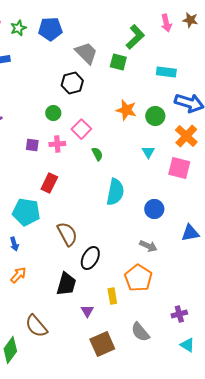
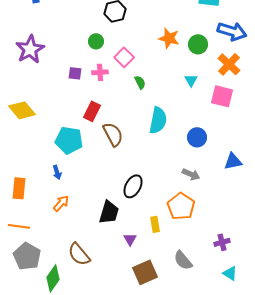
brown semicircle: (67, 234) -> (113, 134), moved

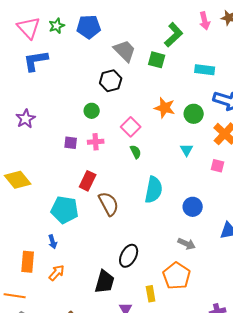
purple star: (30, 49) -> (26, 119), size x0.7
pink square: (124, 57) -> (131, 127), moved
pink square: (222, 96) -> (218, 166), size x0.6
orange rectangle: (19, 188) -> (28, 262), moved

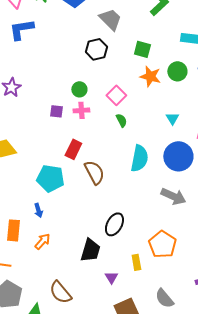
green square: (157, 60) -> (142, 49), moved
green circle: (92, 111) -> (79, 89), moved
green circle: (194, 114) -> (177, 71), moved
blue circle: (193, 207) -> (178, 156), moved, size x1.5
gray arrow: (187, 244) -> (173, 196), moved, size x1.4

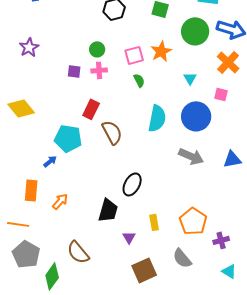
green circle: (177, 71) -> (195, 31), size x1.4
orange star: (150, 76) -> (161, 51), moved, turned 30
pink square: (116, 95) -> (134, 55), turned 30
blue arrow: (38, 210) -> (50, 161), moved, turned -112
orange pentagon: (162, 244) -> (193, 221), moved

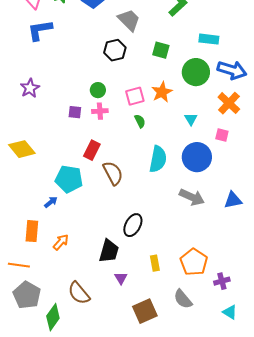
purple triangle: (129, 237) -> (121, 278), moved

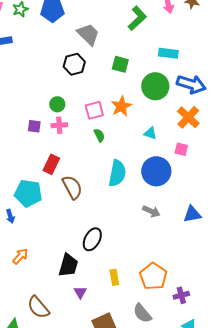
cyan triangle: (191, 119) -> (150, 133), turned -40
gray arrow: (192, 197) -> (151, 211), size x0.7
blue arrow: (51, 202) -> (10, 216), turned 112

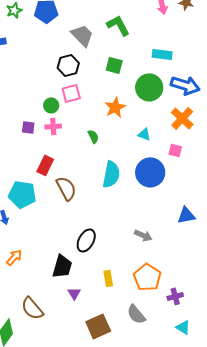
green L-shape: (137, 18) -> (118, 25), moved, turned -75
pink square: (94, 110) -> (71, 93), moved
gray arrow: (151, 211) -> (143, 235), moved

